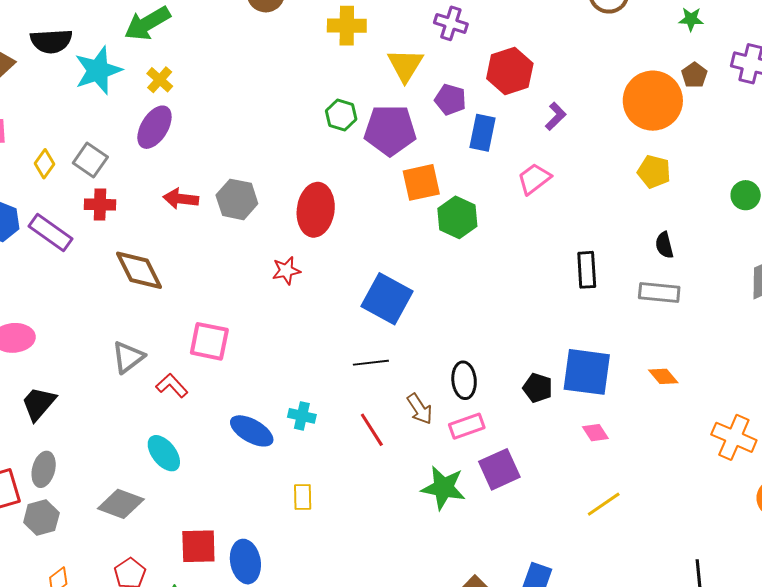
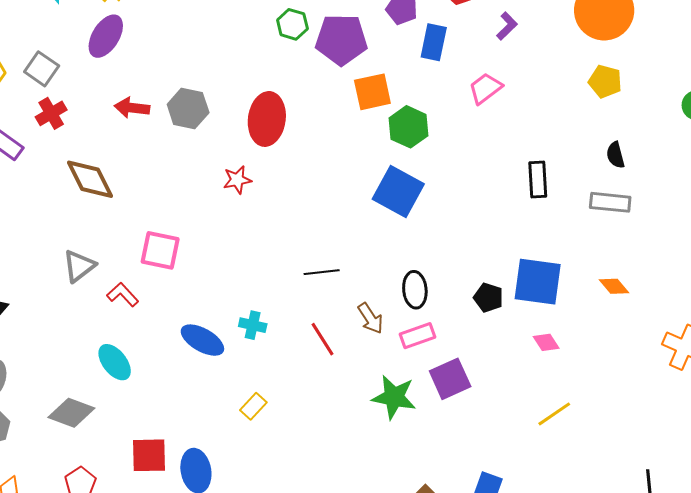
red cross: (100, 205) -> (51, 113), turned -32
blue square: (387, 299) -> (398, 192), moved
yellow rectangle: (303, 497) -> (253, 406), turned 44

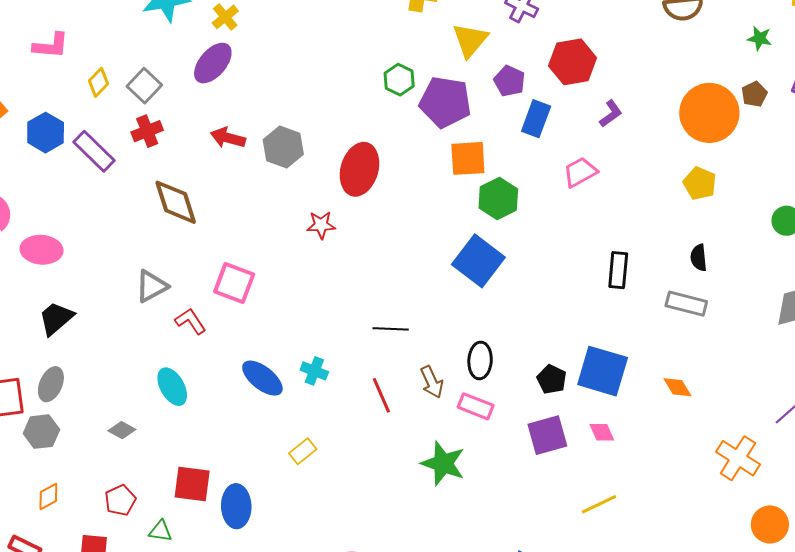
pink rectangle: (418, 336) -> (476, 406), turned 32
purple square: (450, 379) -> (547, 435), moved
gray diamond: (71, 413) -> (122, 430), size x0.6

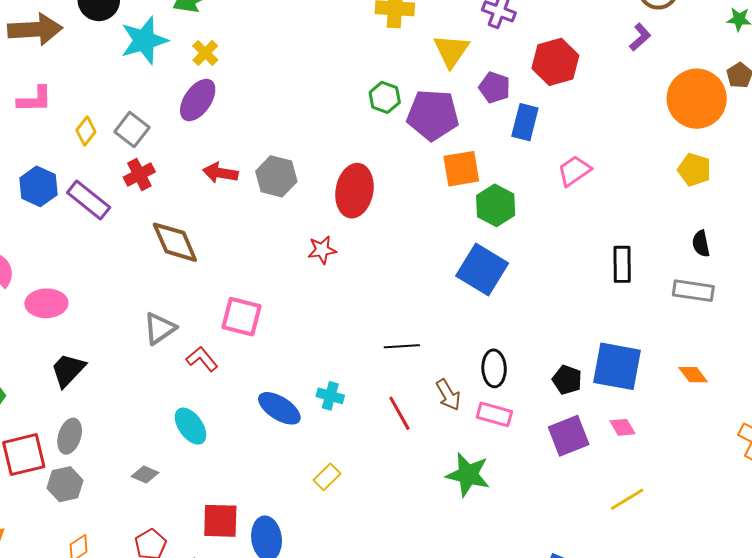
purple L-shape: (611, 114) -> (640, 37), moved

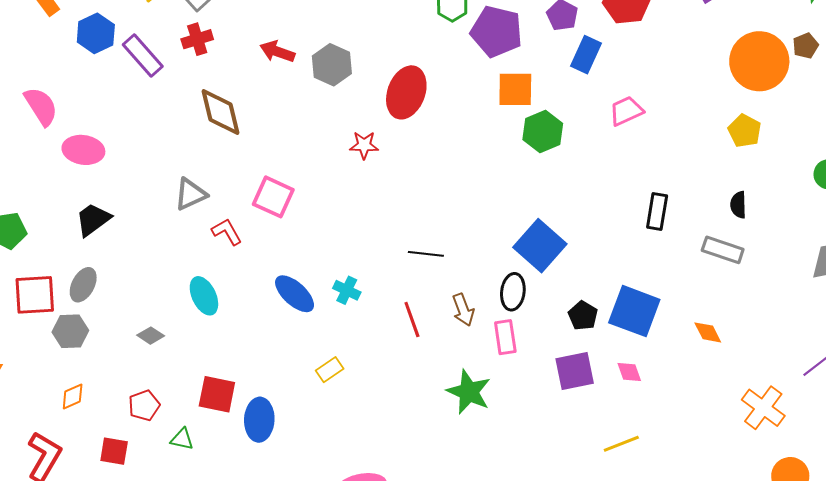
blue square: (482, 270) -> (540, 246), moved
pink rectangle: (494, 414) -> (505, 337), turned 56

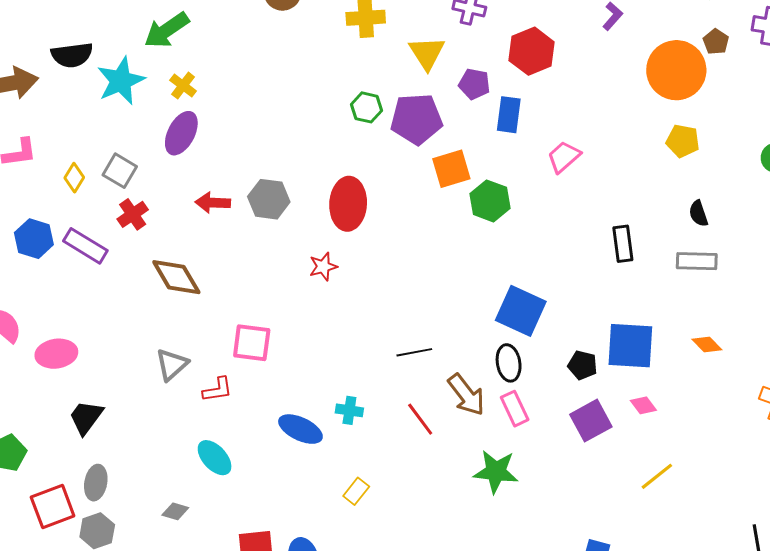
red L-shape: (227, 232) -> (218, 390), turned 128
brown arrow: (463, 310) -> (466, 395), size x1.4

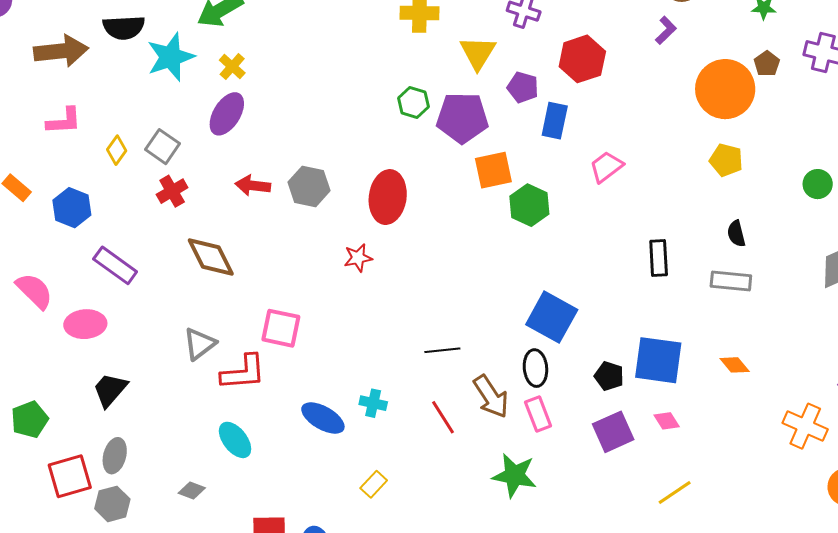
purple rectangle: (85, 246) -> (115, 265), moved
red L-shape: (218, 390) -> (243, 372), size x1.5

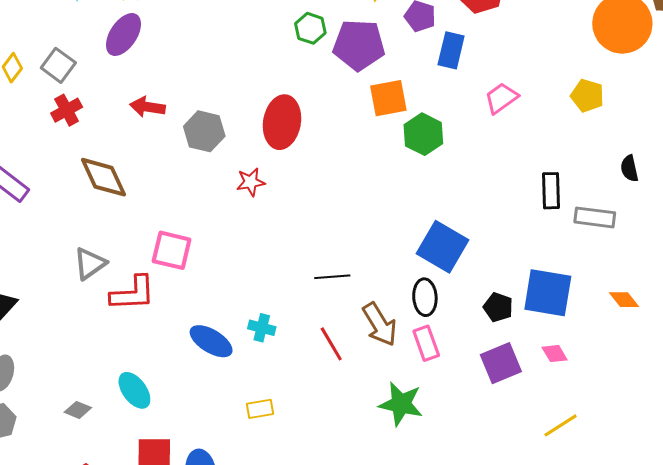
yellow pentagon: (726, 160) -> (587, 96), moved
gray hexagon: (309, 186) -> (204, 131), moved
gray rectangle: (731, 281) -> (595, 217), moved
cyan ellipse: (235, 440) -> (134, 390), moved
yellow rectangle: (374, 484) -> (260, 409), turned 36

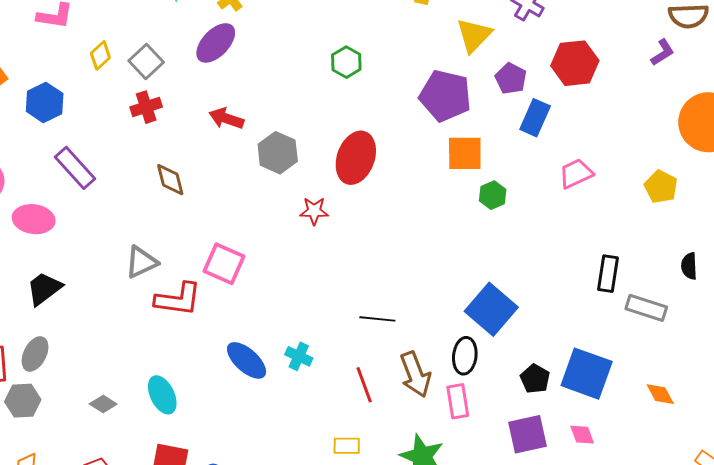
green hexagon: (310, 28) -> (346, 62), moved
green hexagon: (423, 134) -> (493, 195), size x0.7
brown diamond: (103, 177) -> (170, 180), size x0.7
yellow rectangle: (260, 409) -> (347, 446), moved

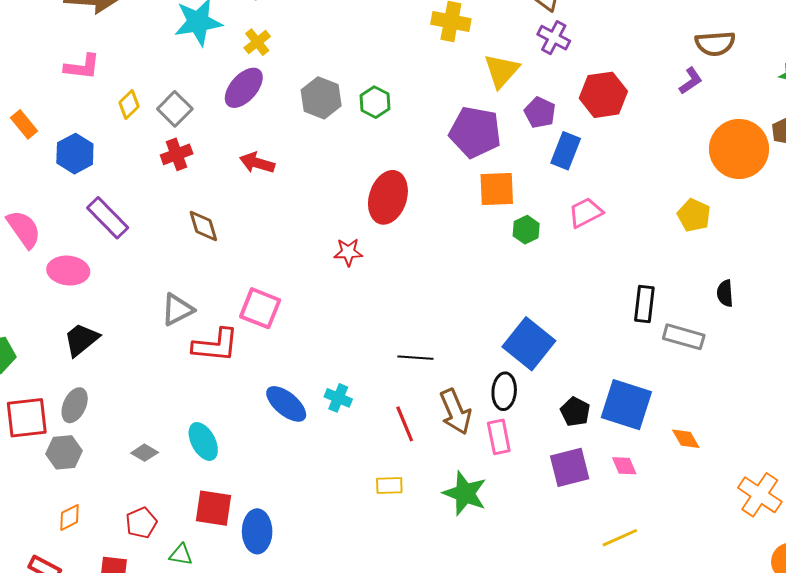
gray hexagon: (278, 153) -> (321, 98), moved
pink trapezoid: (576, 174) -> (586, 213), moved
orange diamond: (660, 394) -> (686, 439), moved

